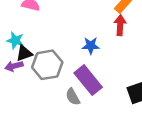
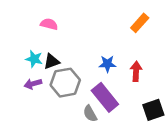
red arrow: (120, 25) -> (136, 71), moved
black triangle: (24, 53) -> (52, 61), moved

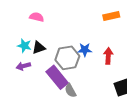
orange rectangle: (140, 23) -> (111, 16), turned 35
gray hexagon: (65, 83) -> (67, 58), moved
purple rectangle: (105, 97) -> (57, 77), moved

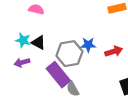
black triangle: (39, 48) -> (39, 43), turned 48
red arrow: (108, 56) -> (114, 51), turned 70

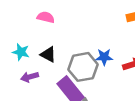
cyan star: (23, 40) -> (21, 52), moved

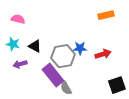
pink semicircle: (46, 17) -> (18, 19), moved

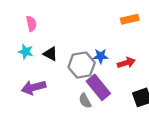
pink semicircle: (18, 19) -> (31, 24), turned 64
purple arrow: (20, 64) -> (34, 87), moved, size x1.5
purple rectangle: (53, 75) -> (98, 87), moved

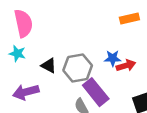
pink semicircle: (31, 24) -> (23, 23), size x1.6
black triangle: (50, 54) -> (49, 66), moved
blue star: (101, 56) -> (113, 58), moved

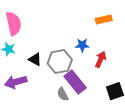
blue star: (113, 58) -> (82, 45), moved
red arrow: (126, 66) -> (101, 59), turned -49

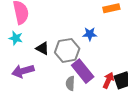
red arrow: (101, 59) -> (108, 80), moved
gray semicircle: (63, 94) -> (70, 83), turned 32

